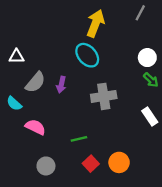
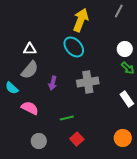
white triangle: (17, 56) -> (30, 49), moved
purple arrow: (61, 85) -> (53, 83), moved
orange circle: (119, 162) -> (123, 138), moved

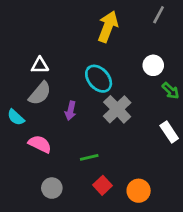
cyan ellipse: (74, 47) -> (99, 79), moved
white circle: (125, 49) -> (153, 65), moved
gray cross: (88, 82) -> (117, 109), turned -35
orange circle: (123, 138) -> (139, 191), moved

